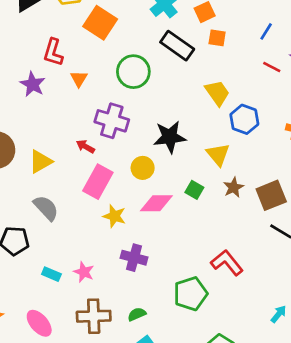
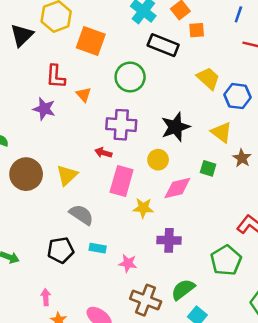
cyan rectangle: (51, 274) -> (98, 248), moved
green semicircle: (137, 314) -> (183, 289), size x1.5
brown cross: (94, 316) -> (146, 300), turned 36

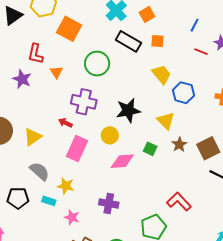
orange square: (197, 30) -> (157, 41), moved
yellow star: (143, 208) -> (66, 186), moved

